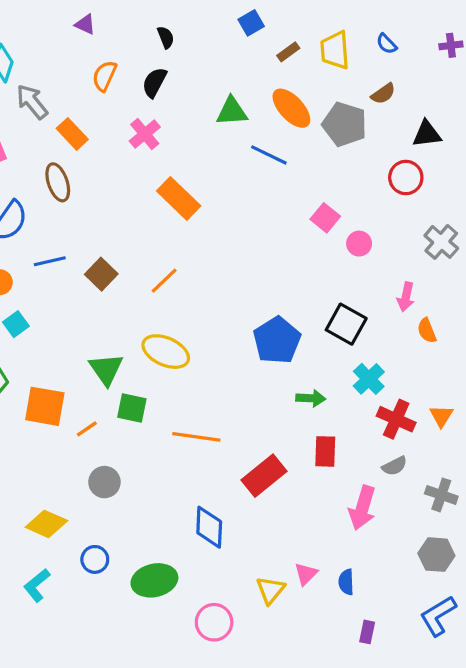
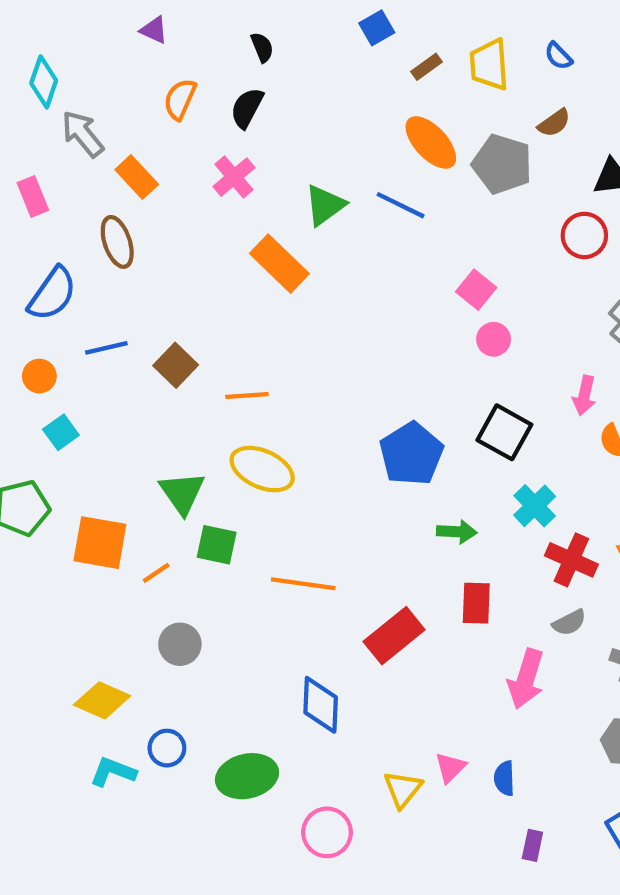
green triangle: (232, 111) -> (325, 205), moved, turned -32
pink circle: (359, 244) -> (494, 339), moved
orange line: (164, 281) -> (247, 396), moved, turned 40
cyan L-shape: (37, 585) -> (113, 772), moved, turned 60

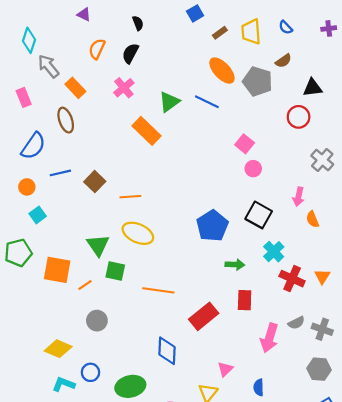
gray semicircle: (569, 623) -> (296, 323), moved
pink triangle: (450, 768) -> (225, 369), moved

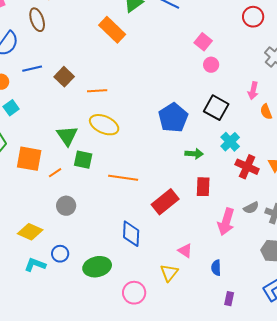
pink triangle: (225, 369) -> (185, 251), turned -42

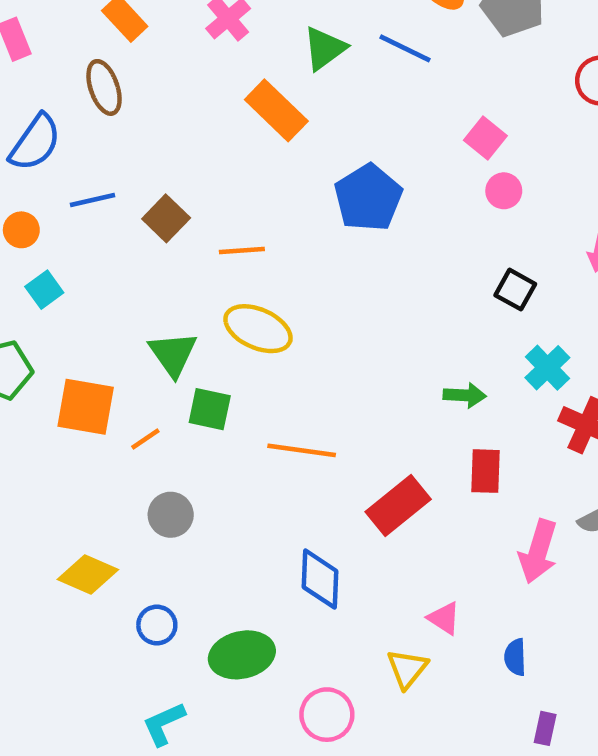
black square: (216, 108) -> (515, 290), size x0.7
blue pentagon: (173, 118) -> (368, 198), moved
cyan L-shape: (35, 265) -> (164, 724), moved, turned -45

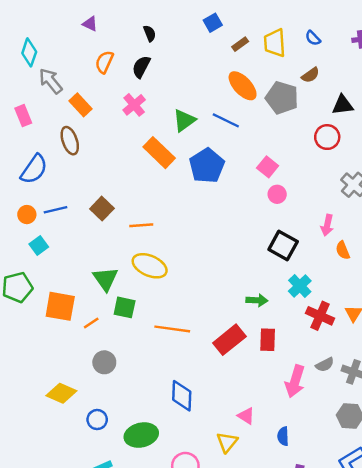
blue pentagon: (368, 198) -> (207, 166), moved
blue line: (93, 200) -> (55, 210), moved
black square: (515, 290) -> (283, 246), size x1.4
red rectangle: (398, 506) -> (229, 340), moved

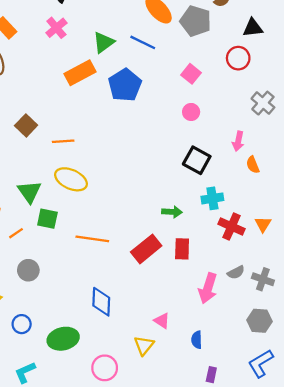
orange rectangle: (159, 153) -> (80, 73), turned -72
pink square: (268, 167) -> (191, 74), moved
cyan cross: (300, 286) -> (212, 198), turned 35

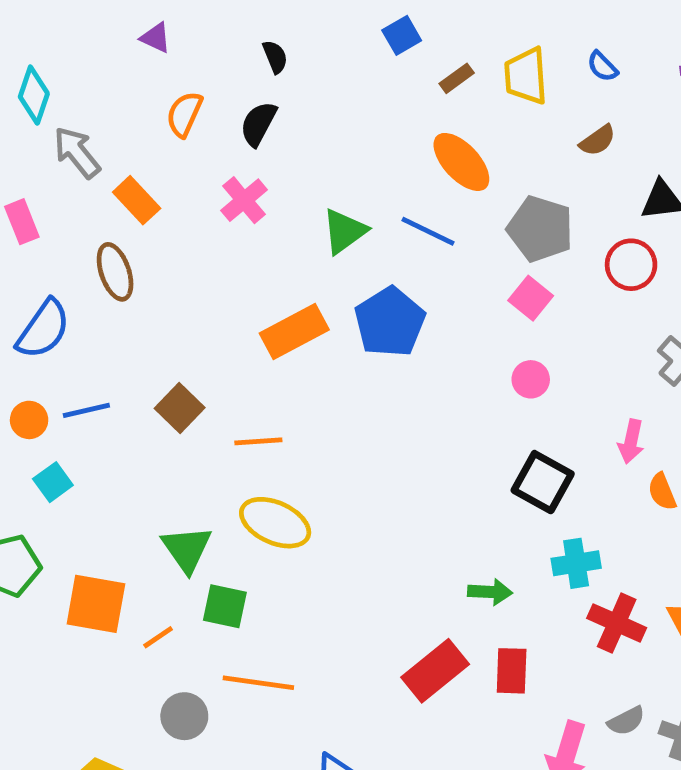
gray pentagon: (196, 21) -> (540, 229), moved
orange rectangle: (80, 73) -> (294, 332), moved
orange line: (92, 239) -> (258, 683), moved

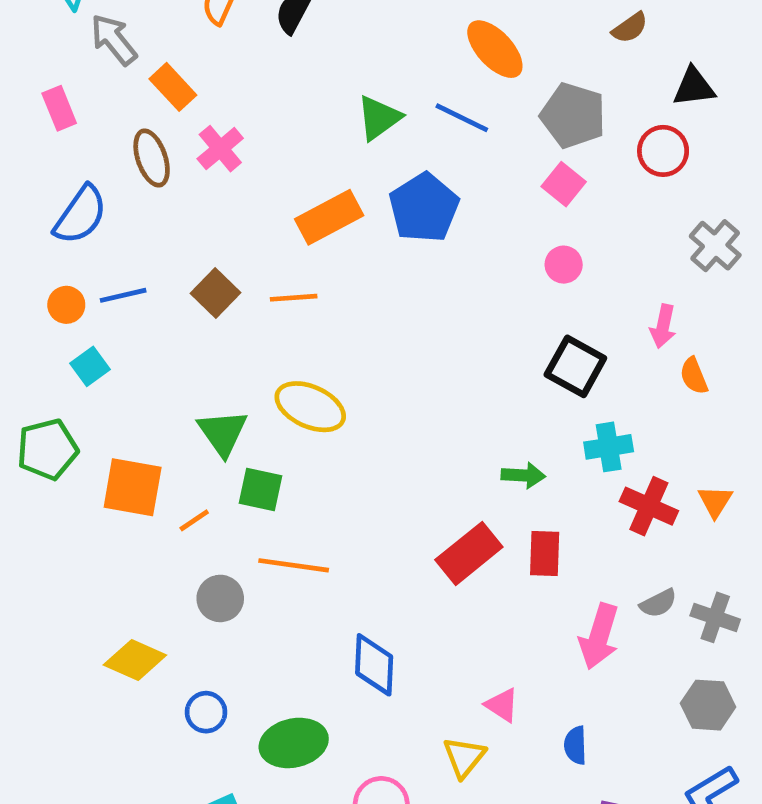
pink cross: (244, 200) -> (220, 149), moved
orange line: (258, 441) -> (294, 298), moved

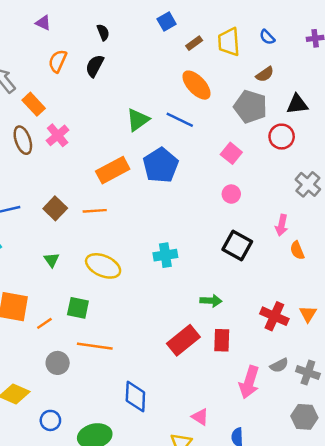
gray pentagon: (573, 115) -> (250, 107), moved
green triangle: (223, 433) -> (52, 260), moved, size x0.6
cyan cross: (609, 447) -> (165, 255), moved

